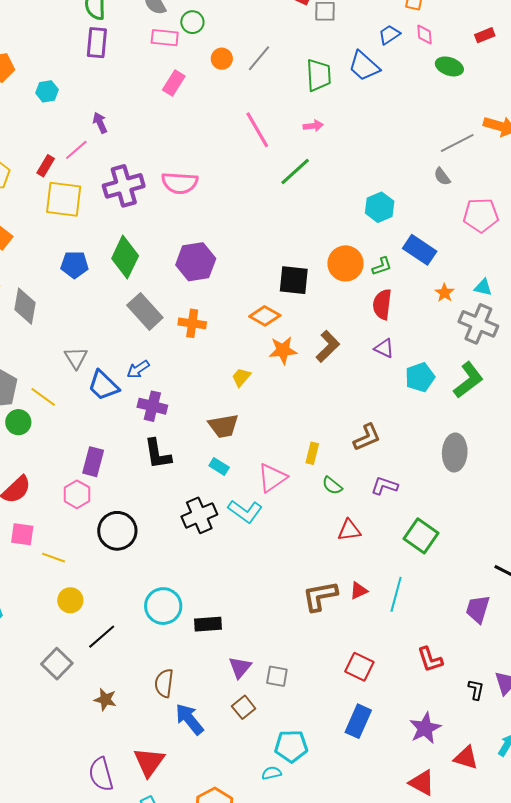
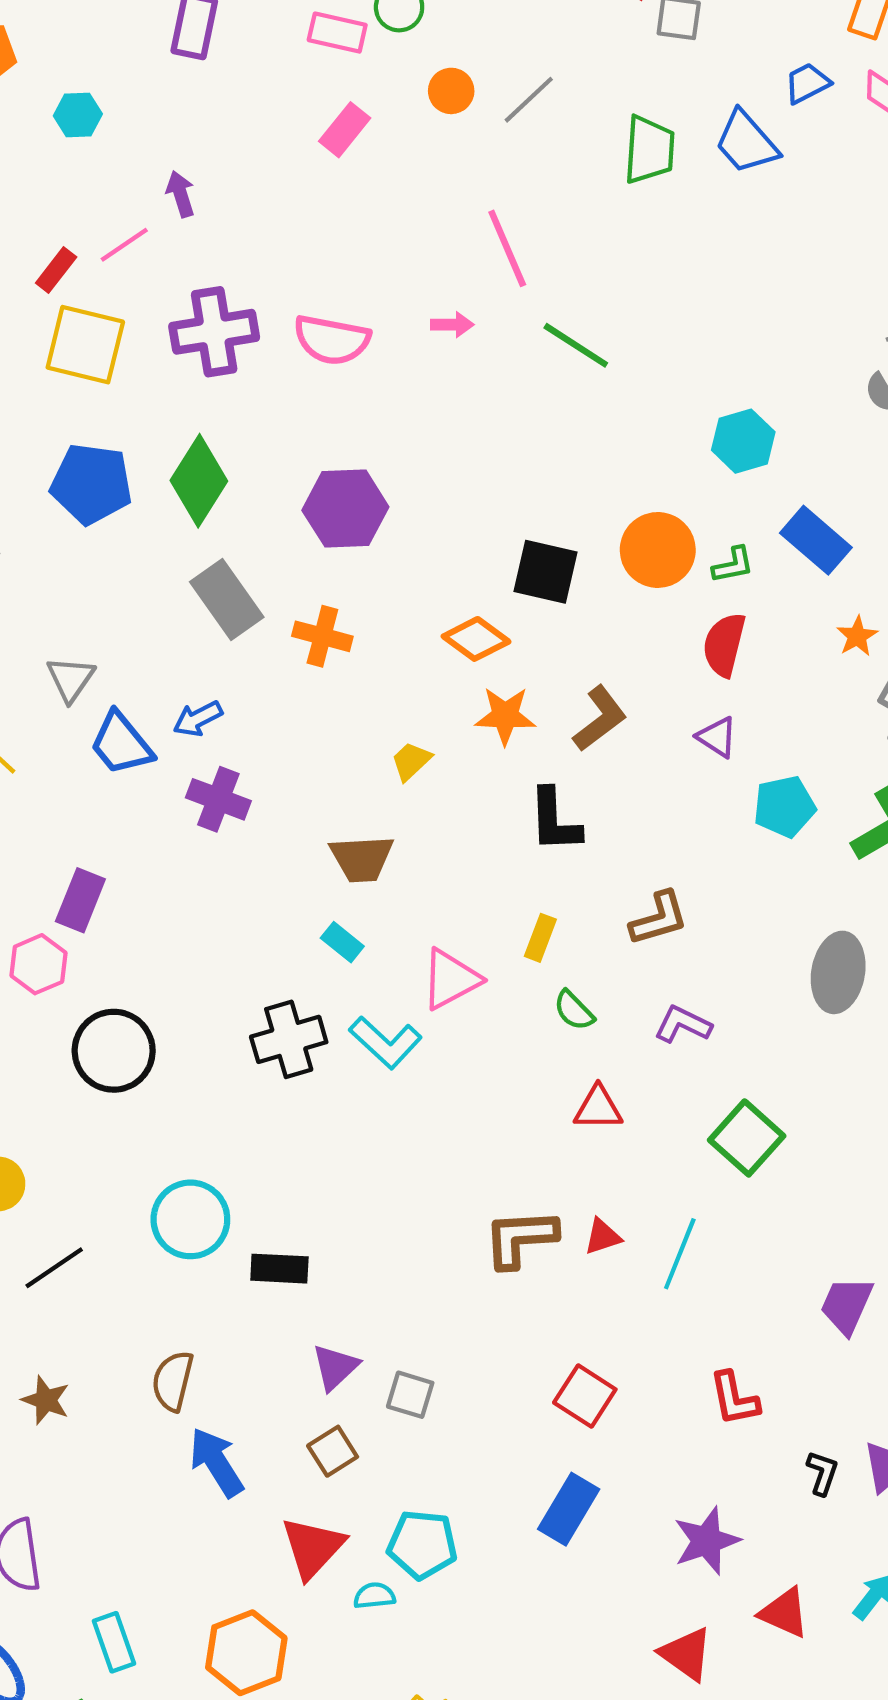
pink arrow: (313, 126) -> (452, 325), moved
green line: (295, 172) -> (576, 345), turned 68
blue pentagon: (75, 265) -> (91, 484), size x1.4
black L-shape: (158, 454) -> (555, 820), moved
red triangle: (149, 762) -> (313, 1547), moved

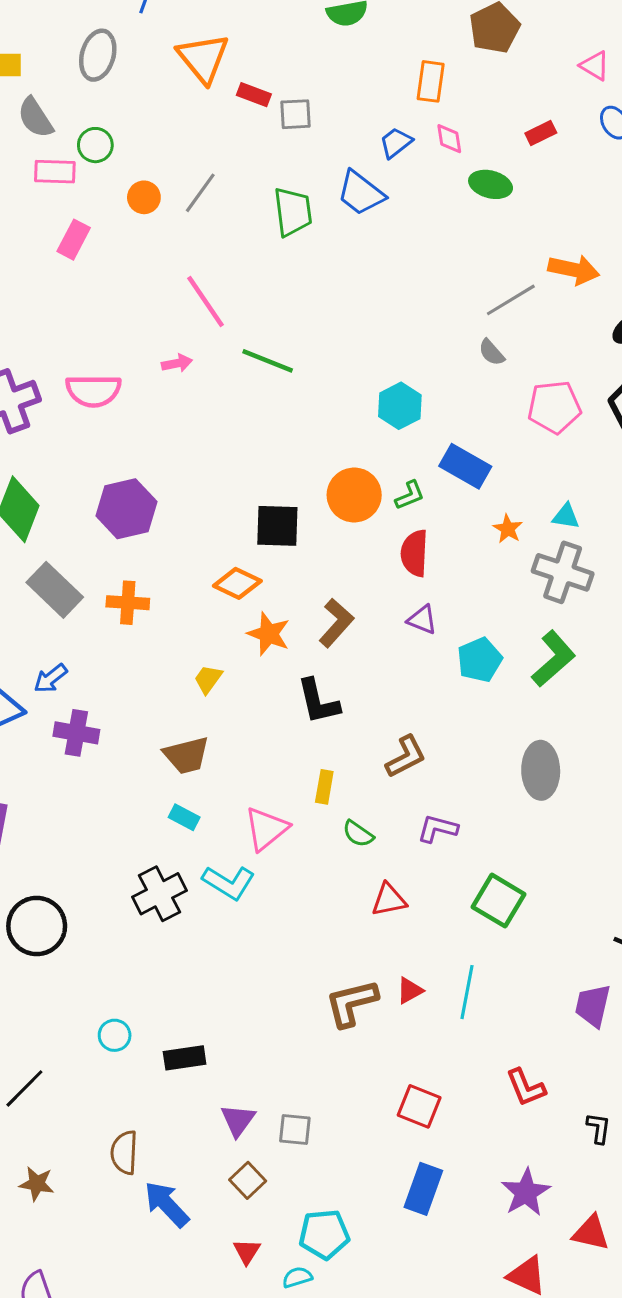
orange star: (505, 716) -> (269, 634), turned 30
cyan circle: (190, 1219) -> (115, 1035), size x0.6
red triangle: (313, 1547) -> (247, 1251), size x0.6

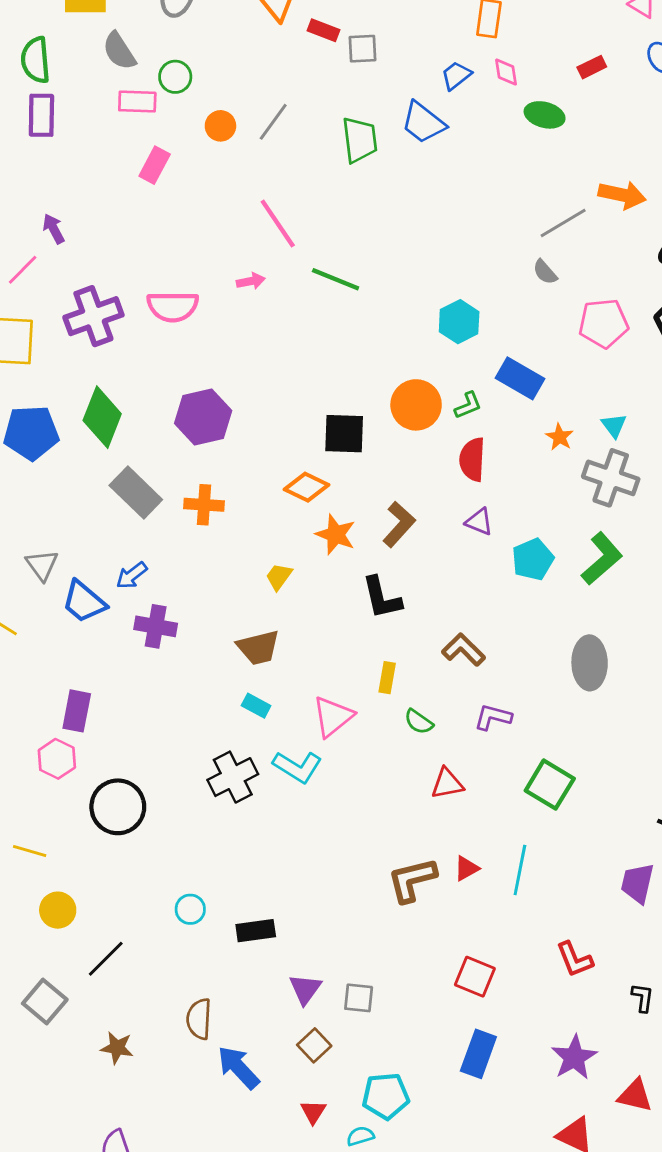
cyan triangle: (566, 516) -> (614, 425), turned 44
brown L-shape: (406, 757) -> (463, 650), turned -108

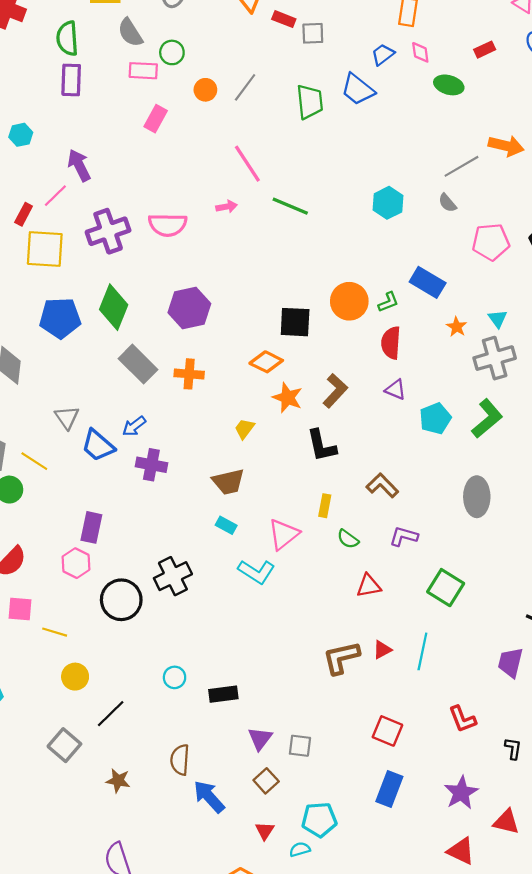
purple arrow: (54, 229) -> (79, 165), size x1.4
cyan hexagon: (459, 322) -> (388, 203), moved
gray cross: (611, 478) -> (495, 358), turned -36
black cross: (233, 777) -> (173, 576), moved

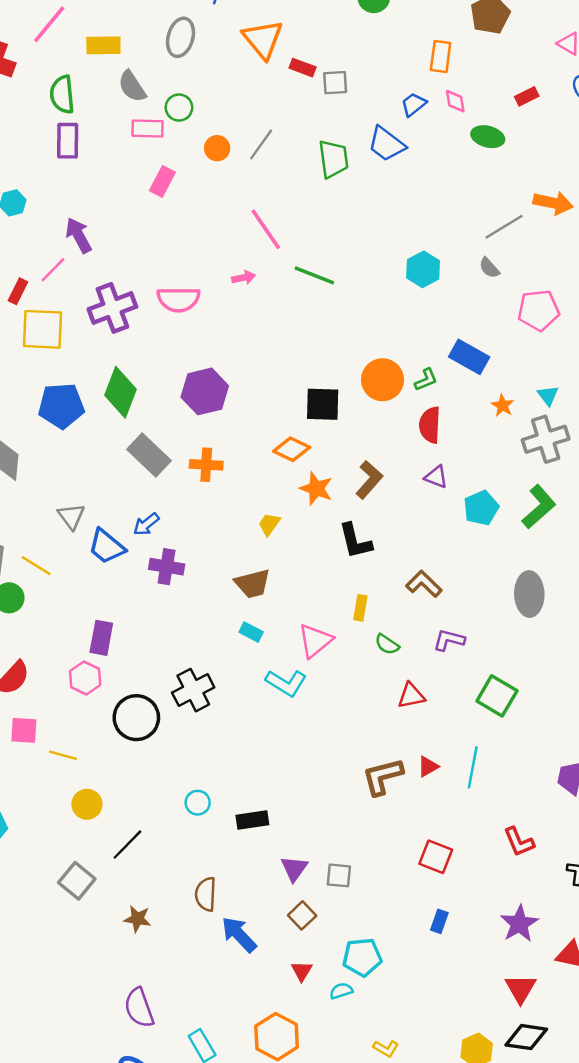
blue rectangle: (389, 789) -> (439, 921), size x0.6
red triangle: (461, 851) -> (521, 989), turned 36

